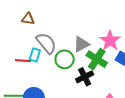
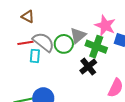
brown triangle: (28, 19) -> (28, 16), moved, turned 32
green circle: (65, 59) -> (64, 44), moved
red line: (23, 61) -> (25, 43), moved

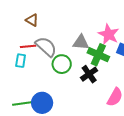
gray triangle: (78, 35) -> (81, 42), turned 42
green circle: (64, 44) -> (62, 64), moved
cyan rectangle: (35, 56) -> (21, 61), moved

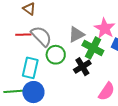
gray triangle: (81, 42) -> (76, 34), turned -36
cyan rectangle: (21, 61) -> (30, 68), moved, size x1.5

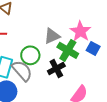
gray semicircle: (41, 36) -> (22, 71), moved

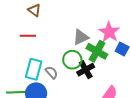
green circle: (30, 55) -> (72, 60), moved
gray semicircle: (22, 71) -> (51, 72), size x0.6

